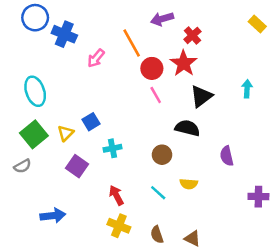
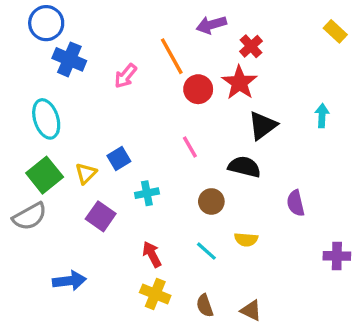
blue cross: (64, 34) -> (69, 59), moved
pink line: (156, 95) -> (190, 147), moved
gray semicircle: (22, 166) -> (30, 216), size x1.5

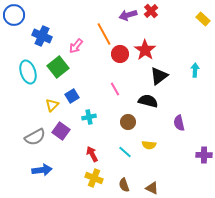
blue circle: (46, 23) -> (14, 15), moved
red cross: (251, 46) -> (151, 11), moved
green square: (45, 175) -> (58, 67), moved
gray semicircle: (30, 216) -> (35, 137), moved

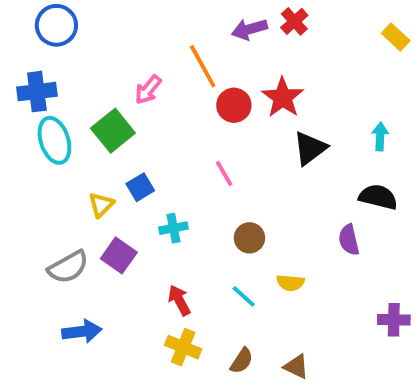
blue circle: (14, 15) -> (56, 25), moved
blue cross: (42, 36) -> (37, 92), moved, turned -30
black semicircle: (148, 101) -> (378, 197), moved
purple cross: (204, 155) -> (394, 320), moved
brown semicircle: (124, 185) -> (242, 361), turned -128

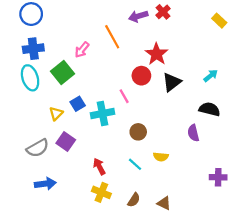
blue cross: (37, 92) -> (33, 49), moved
red circle: (234, 105) -> (141, 76), moved
cyan arrow: (380, 136) -> (211, 76), turned 48
cyan cross: (173, 228) -> (102, 113), moved, size x1.5

